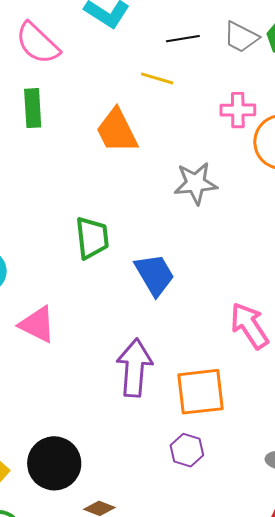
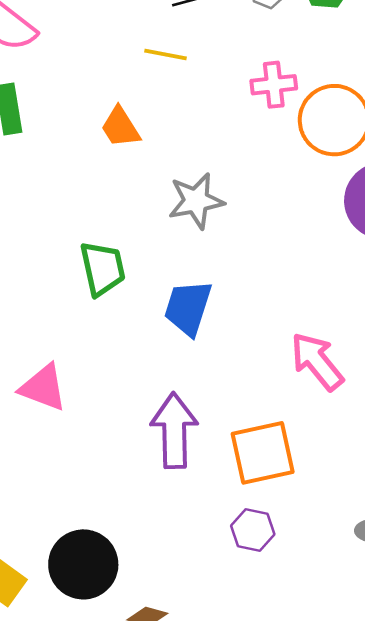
orange trapezoid: (117, 131) -> (120, 127), size x0.7
gray star: (196, 183) -> (196, 201), moved
blue trapezoid: (155, 275) -> (188, 308), turned -126

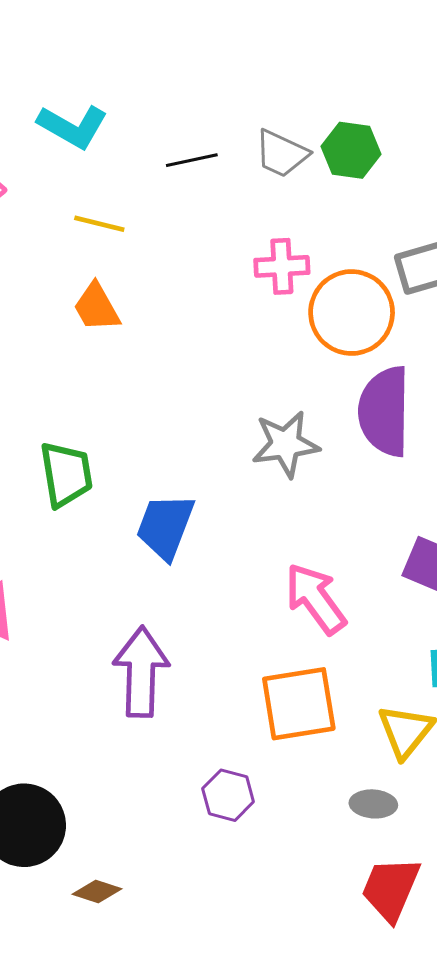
yellow line: (166, 55) -> (99, 224), moved
gray star: (196, 201) -> (286, 444), moved
orange square: (263, 453) -> (299, 704), moved

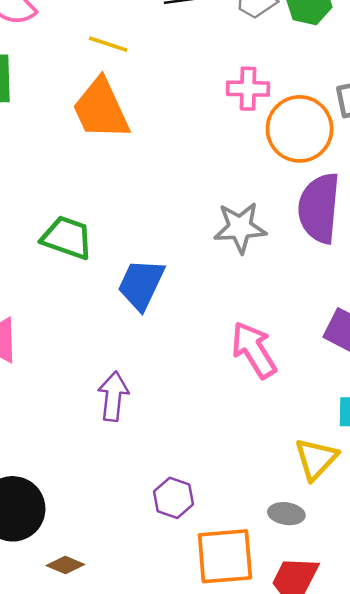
orange trapezoid: (97, 307) -> (101, 109), size x1.6
green trapezoid: (66, 474) -> (67, 238), turned -66
purple arrow: (141, 672) -> (113, 396), size x0.7
orange square: (299, 704) -> (225, 556), moved

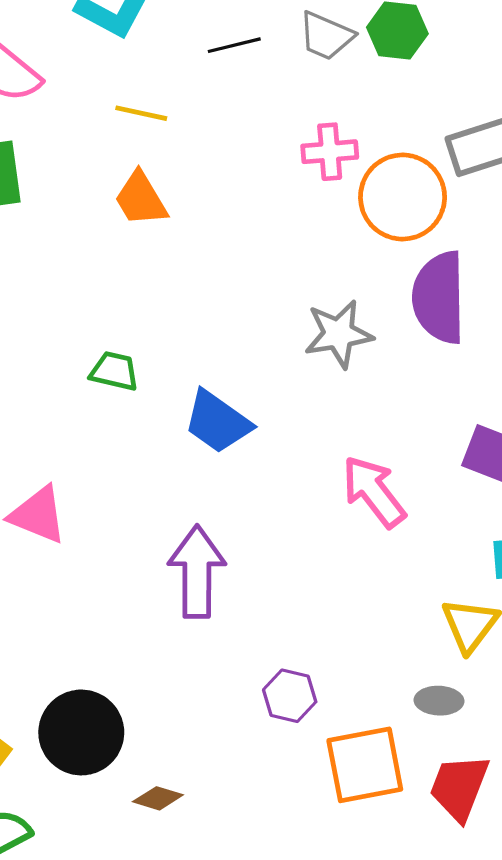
orange trapezoid: (101, 109) -> (141, 199), size x0.7
green trapezoid: (67, 238) -> (114, 371), size x0.7
blue trapezoid: (141, 284) -> (218, 422), turned -74
purple arrow: (113, 396) -> (197, 572), size x1.4

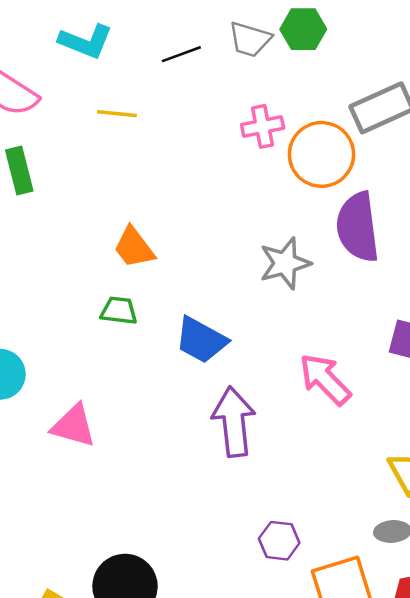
orange trapezoid: (141, 199) -> (134, 248), moved
purple arrow: (197, 572) -> (234, 422), moved

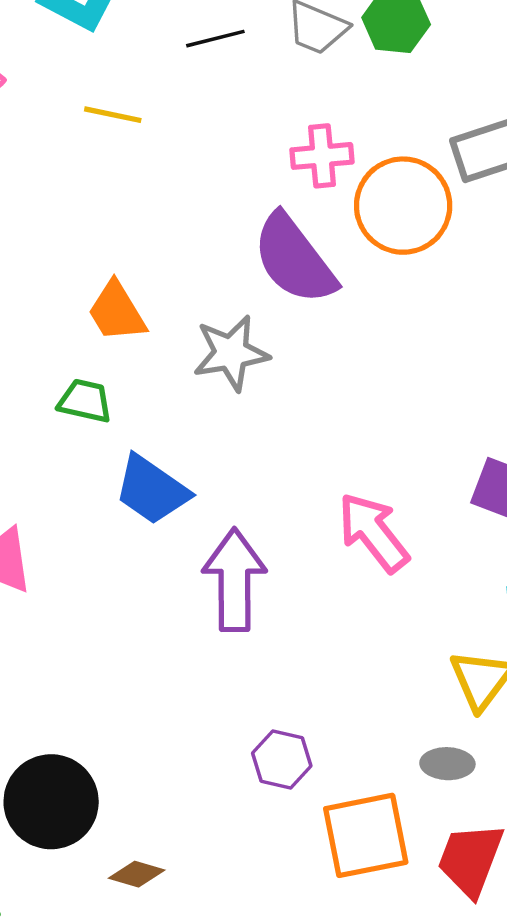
purple semicircle: (358, 227) -> (294, 259), moved, turned -36
gray star: (285, 263) -> (231, 353), moved
blue trapezoid: (201, 340) -> (152, 490), moved

